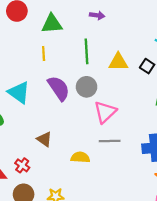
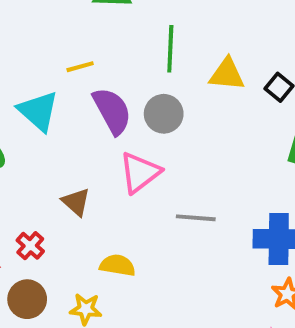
yellow line: (44, 54) -> (80, 67), moved, turned 72
pink triangle: (105, 112) -> (140, 172), moved
yellow semicircle: (80, 157) -> (117, 265), moved

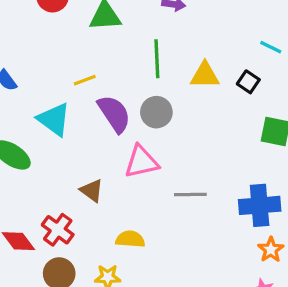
pink triangle: (140, 172) -> (141, 162), turned 30
red cross: (30, 246) -> (58, 230), size x1.4

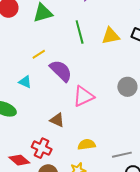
gray circle: (156, 112) -> (127, 87), moved
cyan triangle: (54, 119) -> (25, 82), size x0.6
gray line: (190, 195) -> (122, 155), moved

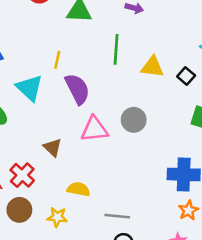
yellow line: (39, 54) -> (57, 60), turned -64
cyan triangle: (25, 82) -> (29, 88), size x1.6
gray circle: (127, 87) -> (134, 120), moved

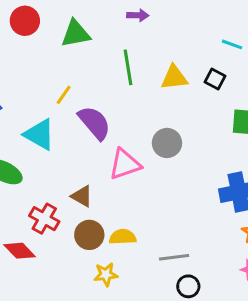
yellow line: (57, 60) -> (64, 95), turned 36
red cross: (22, 175) -> (44, 219), moved
brown circle: (19, 210) -> (89, 235), moved

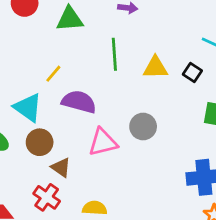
purple semicircle: (94, 123) -> (79, 102), turned -40
red cross: (44, 219) -> (47, 197), moved
brown circle: (89, 235) -> (40, 142), moved

